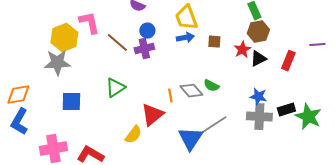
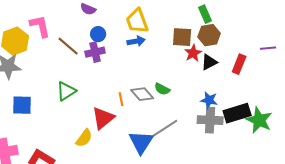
brown square: (214, 42) -> (182, 37), moved, size x1.5
black rectangle: (286, 110) -> (237, 113), size x1.5

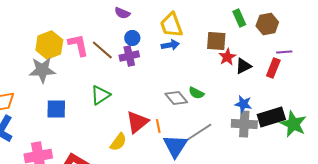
pink L-shape: (40, 26) -> (78, 45), moved
brown hexagon: (209, 35) -> (267, 24), moved
purple line: (268, 48) -> (284, 52), moved
orange line: (121, 99) -> (158, 126), moved

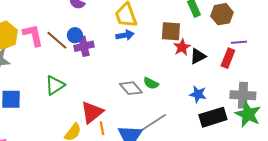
blue circle: (132, 38) -> (75, 35), moved
black rectangle: (271, 117) -> (213, 117), moved
gray cross: (244, 124) -> (243, 95), moved
orange line: (158, 126) -> (102, 128), moved

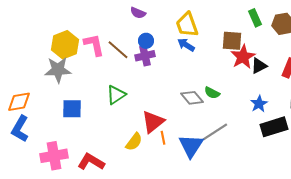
blue circle: (75, 35) -> (146, 41), moved
blue arrow: (125, 35) -> (186, 45), turned -138
red star: (182, 47) -> (243, 57), size x1.4
blue star: (198, 94) -> (259, 104), turned 30

